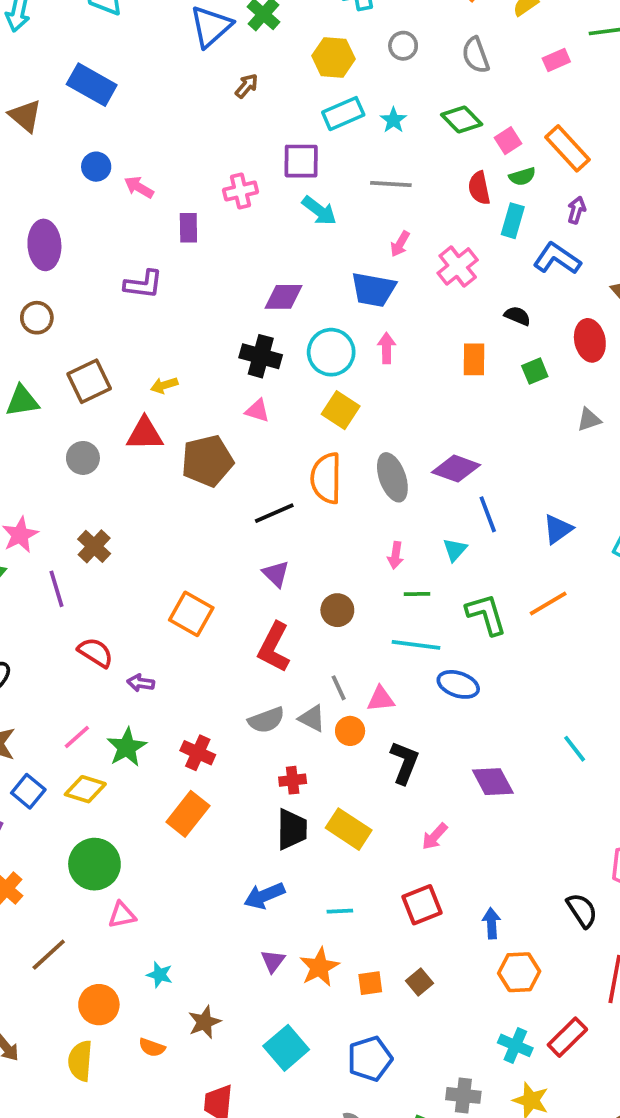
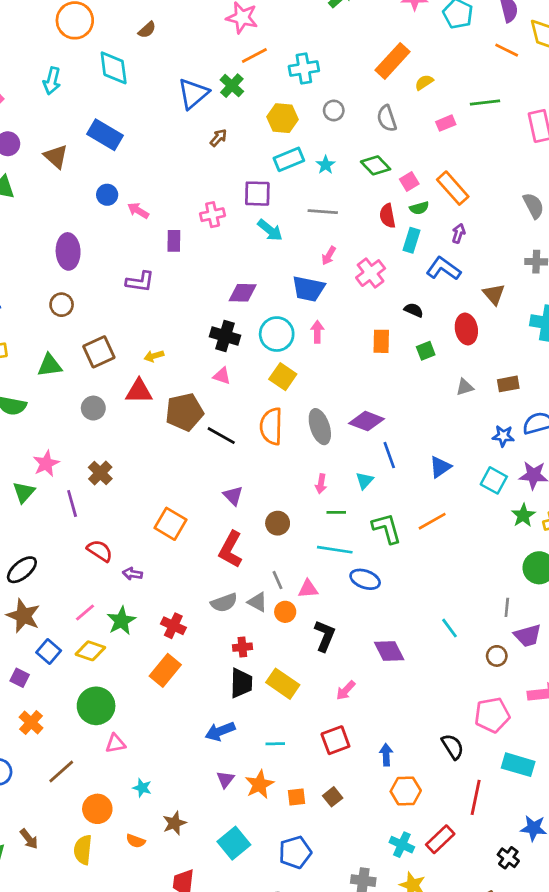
black line: (274, 513) -> (221, 436), moved, turned 52

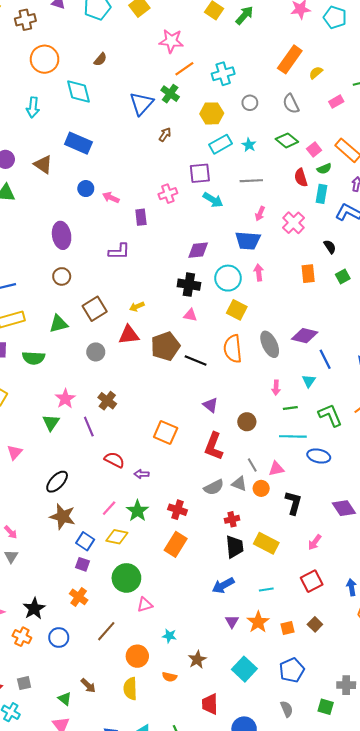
black semicircle: (414, 310) -> (330, 247), turned 40
purple square: (20, 678) -> (83, 564), moved

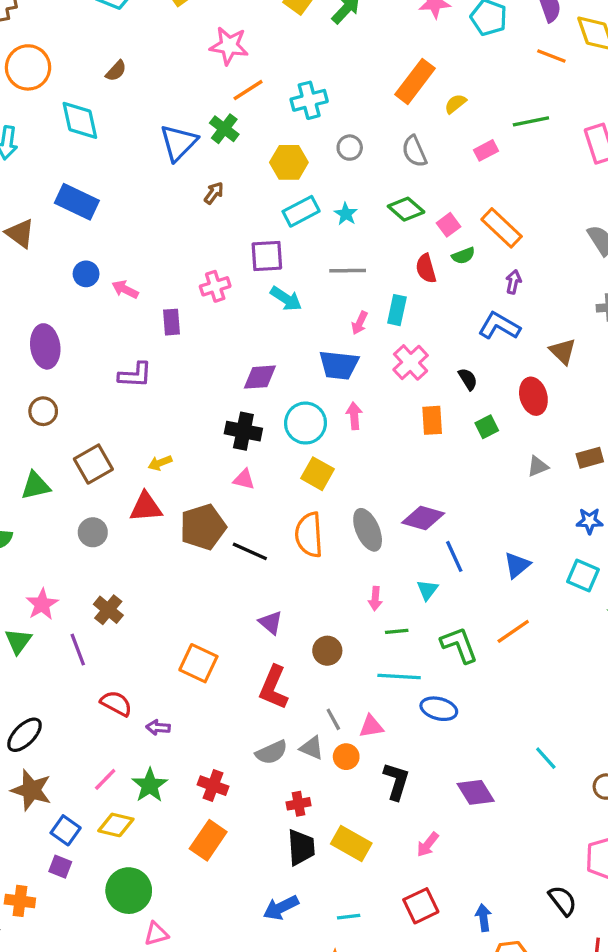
cyan rectangle: (322, 194) -> (397, 310), moved
pink cross: (293, 223) -> (411, 362), moved
orange cross: (79, 597) -> (20, 901), moved, turned -30

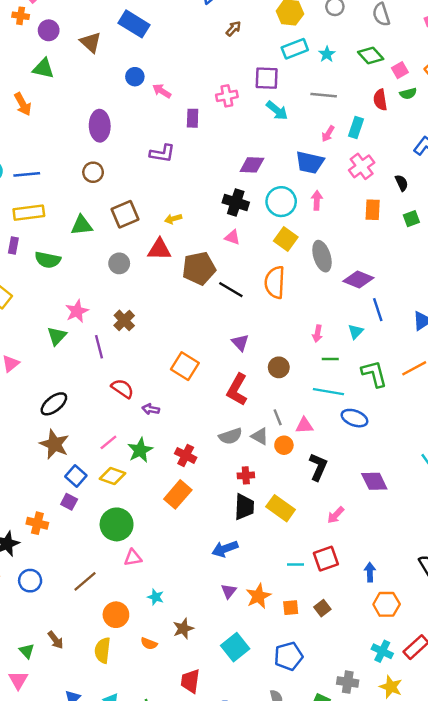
gray ellipse: (368, 530) -> (322, 256), moved
cyan line: (349, 917) -> (296, 564), moved

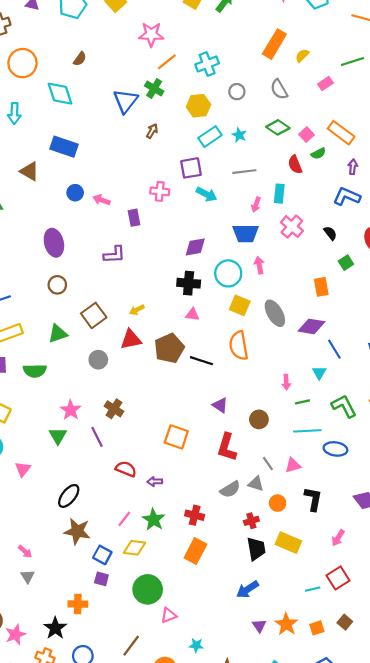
pink cross: (227, 96) -> (160, 191), turned 30
orange rectangle: (373, 210) -> (321, 287), moved
orange circle: (284, 445) -> (278, 503), moved

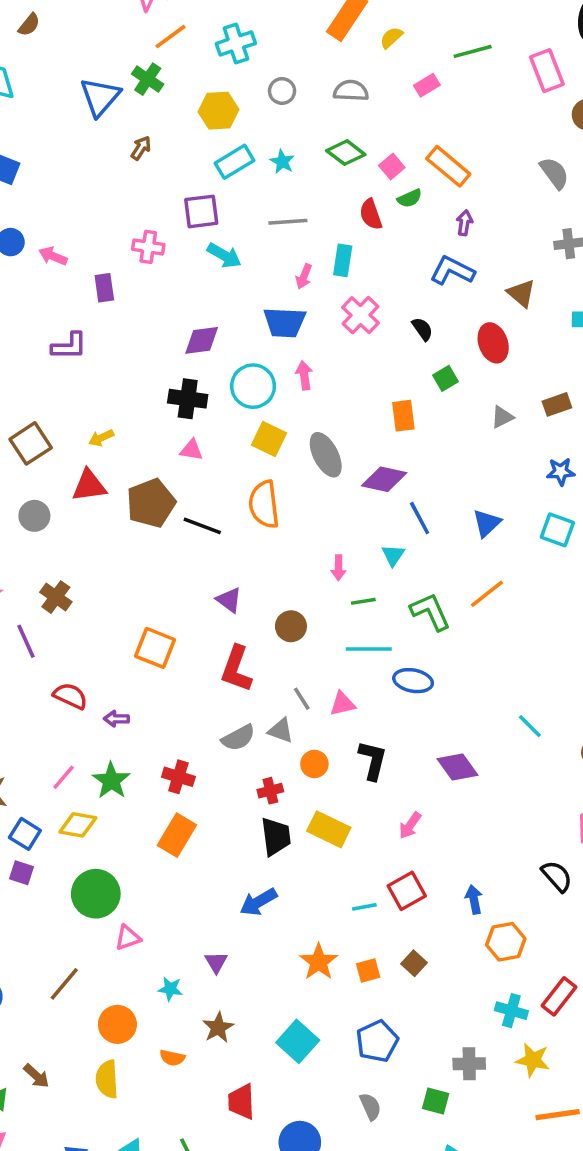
gray semicircle: (279, 89) -> (351, 91), turned 120
purple triangle: (259, 626) -> (216, 962), moved

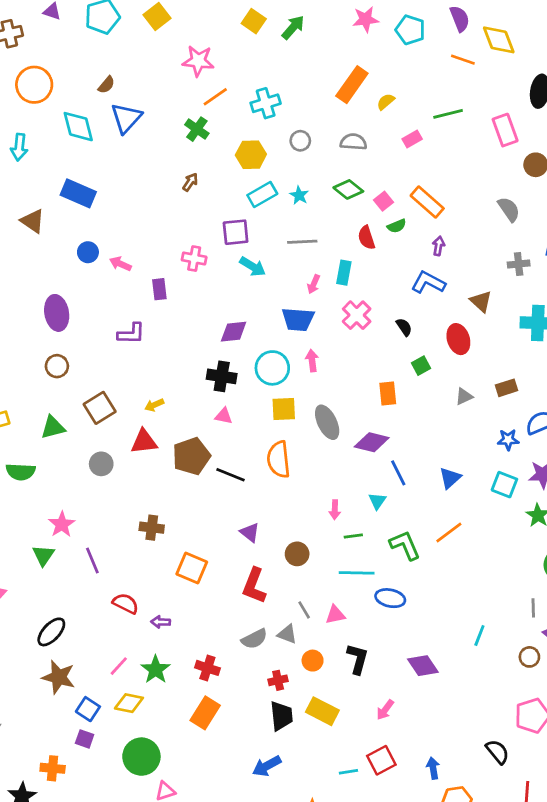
blue triangle: (100, 97) -> (126, 118), moved
yellow square: (269, 439) -> (284, 409), turned -30
brown cross: (56, 597) -> (152, 528), moved, turned -30
cyan line: (530, 726) -> (479, 635), turned 65

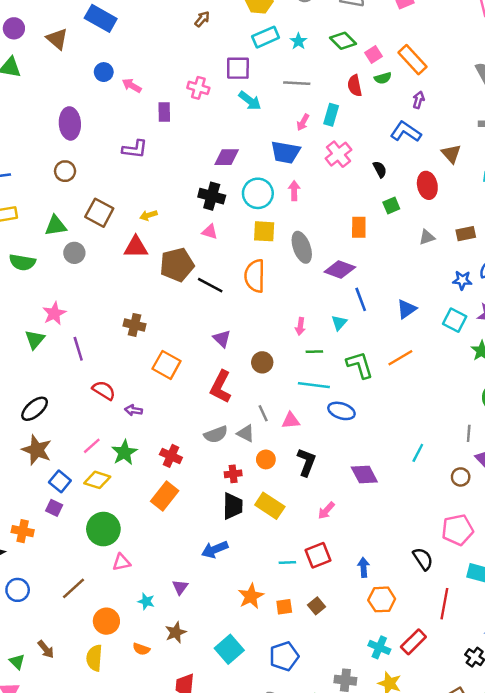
brown square: (100, 408) -> (99, 213), turned -36
gray circle: (101, 464) -> (74, 253), moved

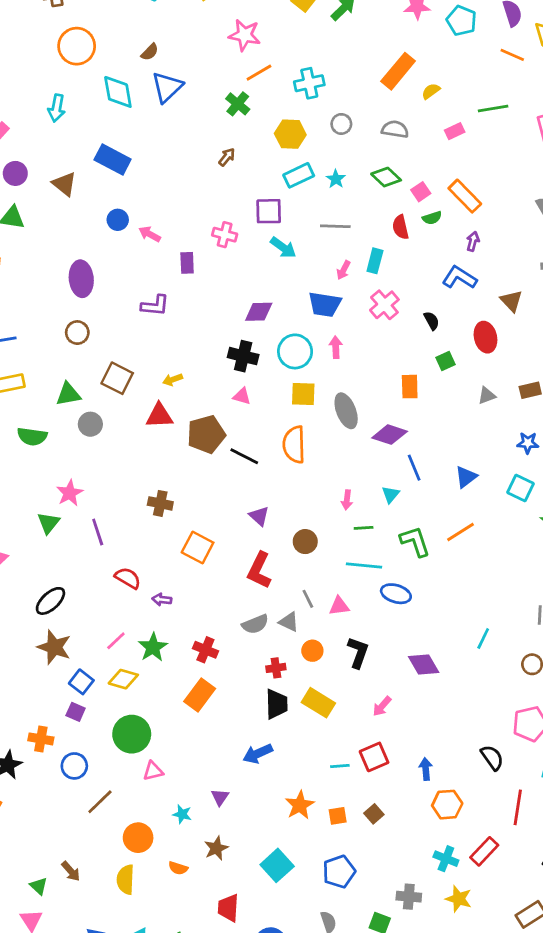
blue circle: (18, 590) -> (74, 766), moved

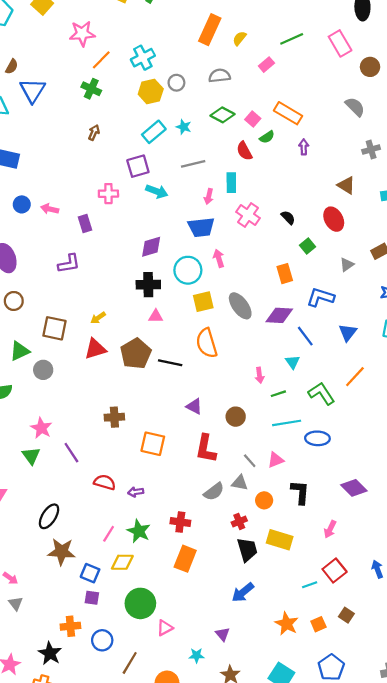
yellow hexagon: (290, 134) -> (151, 91), moved
blue L-shape: (459, 278) -> (320, 297), moved

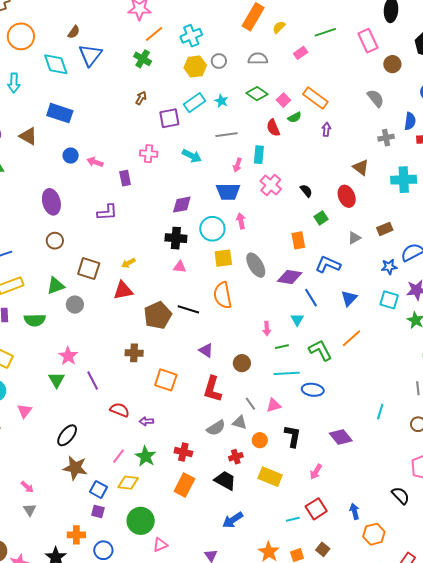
purple square: (138, 166) -> (169, 118), moved
brown pentagon: (136, 354) -> (158, 315), moved
black trapezoid: (247, 550) -> (225, 480), moved, turned -50

